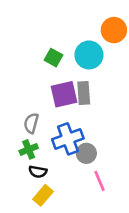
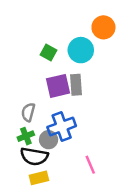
gray circle: (86, 153) -> (49, 140), moved
black semicircle: (38, 172) -> (34, 156), size x1.6
yellow rectangle: (43, 195) -> (39, 178), turned 36

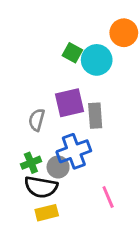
green square: (49, 52) -> (72, 53), moved
gray rectangle: (76, 85) -> (95, 116), moved
gray semicircle: (28, 112) -> (37, 120), moved

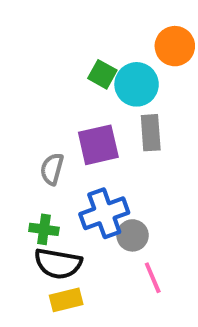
gray rectangle: (95, 116) -> (151, 133), moved
green cross: (31, 163) -> (44, 229), turned 30
gray circle: (58, 167) -> (133, 235), moved

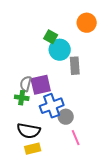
cyan circle: (137, 84) -> (60, 50), moved
purple square: (98, 145) -> (41, 85), moved
green cross: (44, 229) -> (22, 98), moved

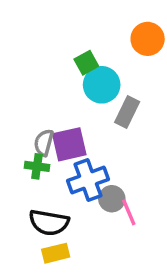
green square: (51, 37) -> (86, 63), turned 32
gray rectangle: (75, 66) -> (127, 112), turned 30
pink line: (76, 138) -> (129, 212), moved

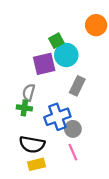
gray rectangle: (127, 112) -> (77, 86), moved
purple square: (69, 144) -> (44, 64), moved
pink line: (129, 212) -> (73, 152), moved

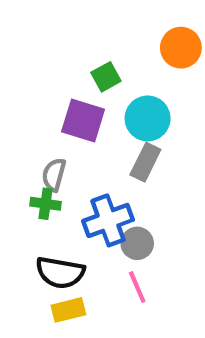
cyan circle: (66, 55) -> (148, 118), moved
purple square: (44, 64) -> (83, 121), turned 30

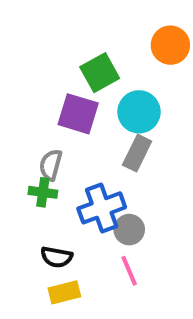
green square: (106, 77) -> (100, 73), size x1.4
black semicircle: (60, 272) -> (57, 257), size x0.7

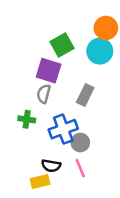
cyan circle: (139, 112) -> (100, 51), moved
gray semicircle: (51, 165) -> (44, 94), moved
black semicircle: (57, 257) -> (51, 166), moved

